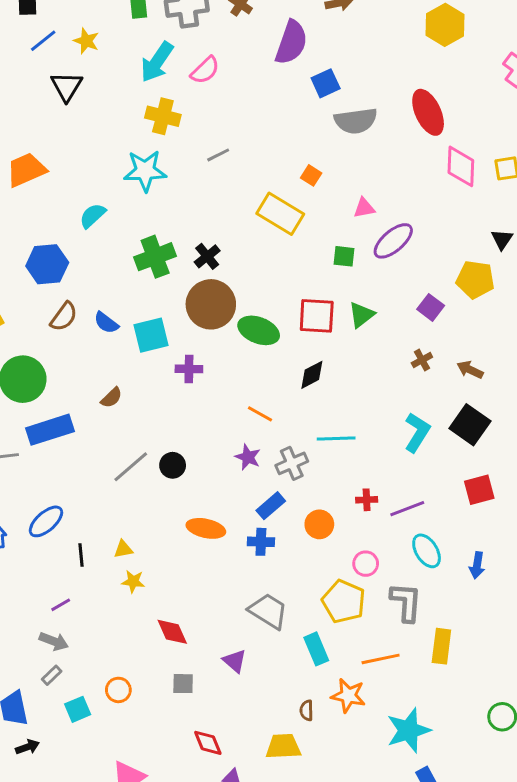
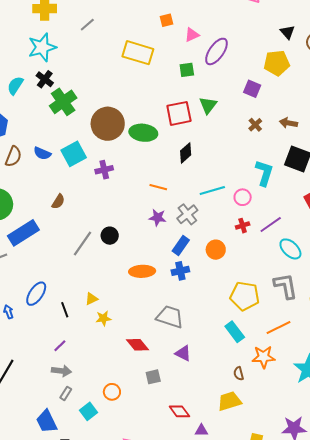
orange square: (311, 175) -> (167, 20), moved, turned -32
black cross: (207, 256) -> (45, 79), moved
pink circle: (366, 564) -> (243, 197), moved
gray trapezoid: (268, 611) -> (170, 317), moved

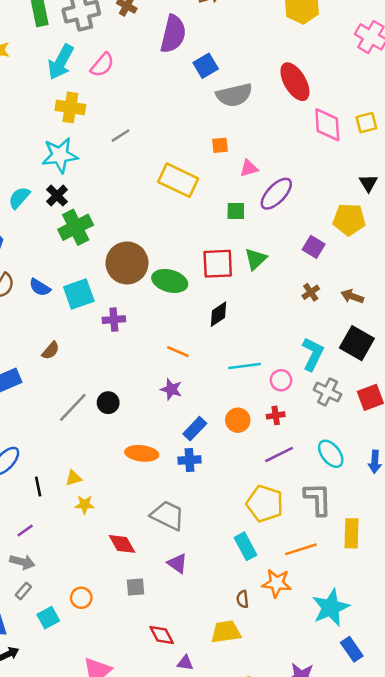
gray cross: (187, 214) -> (328, 392), moved, turned -35
purple line: (271, 224) -> (279, 455), moved
orange circle: (216, 250) -> (238, 420), moved

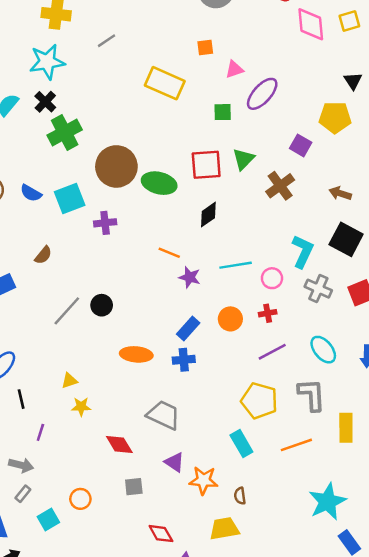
brown cross: (311, 292) -> (280, 186), moved, size x1.6
purple star: (171, 389) -> (190, 277), moved
black line: (38, 486) -> (21, 399), moved
purple line: (25, 530) -> (40, 432), moved, turned -35
orange star: (277, 583) -> (204, 480), moved

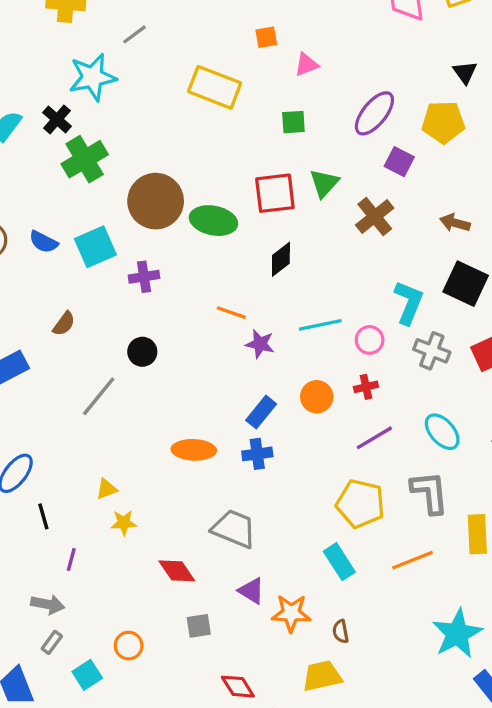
cyan star: (47, 62) -> (92, 77), moved
purple ellipse: (262, 94) -> (374, 113), moved
black circle: (102, 305) -> (142, 352), moved

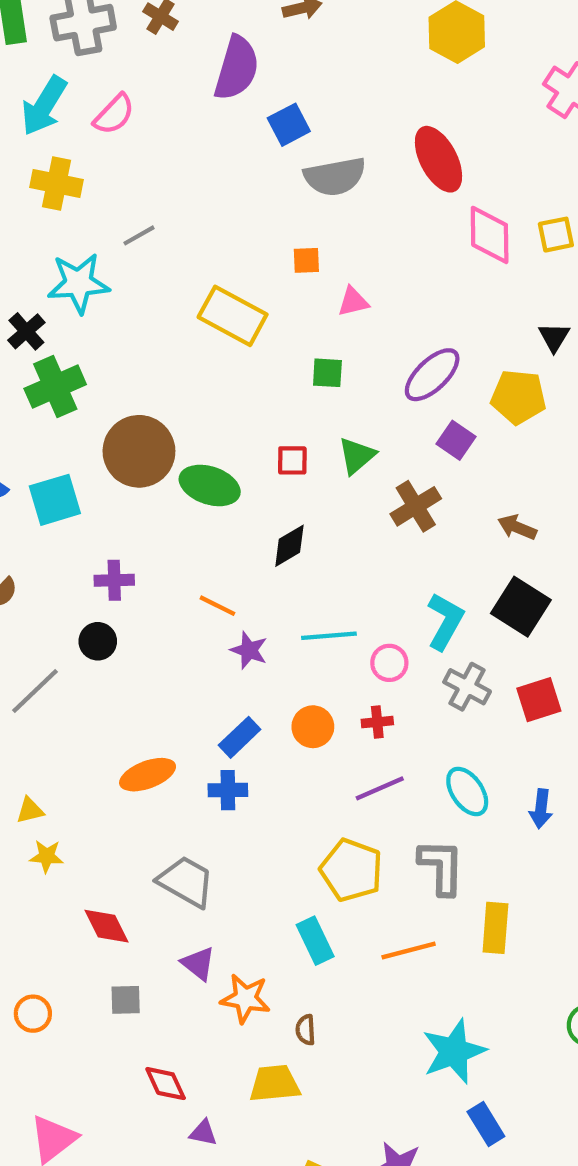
red square: (275, 193) -> (292, 460), size x0.6
purple cross: (144, 277) -> (114, 580), moved
orange ellipse: (194, 450) -> (148, 775), turned -30

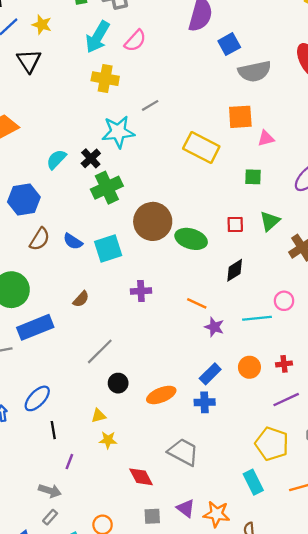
orange square: (306, 260) -> (240, 117), size x1.6
black circle: (98, 641) -> (118, 383), moved
pink circle: (389, 663) -> (284, 301), moved
purple triangle: (198, 964) -> (186, 508), moved

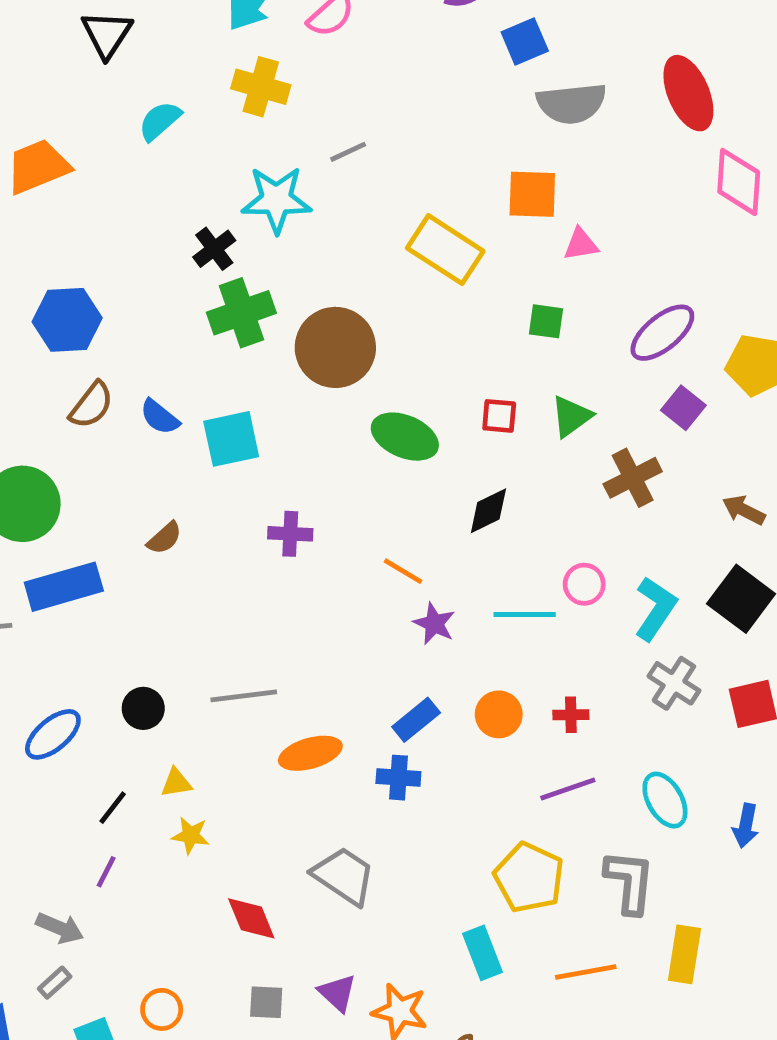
cyan semicircle: (56, 159) -> (160, 121), moved
brown circle: (153, 221) -> (335, 347), moved
gray line: (100, 351) -> (244, 696), moved, turned 32
black circle: (118, 383) -> (143, 708), moved
black line: (53, 430) -> (113, 808), moved, turned 42

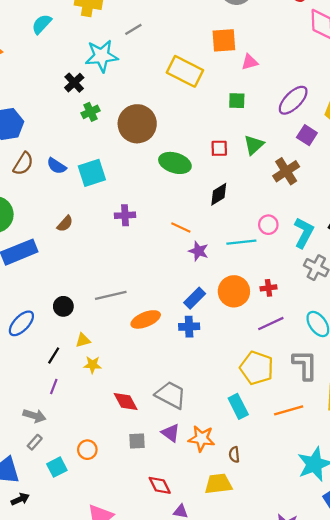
green cross: (241, 313) -> (90, 112), size x0.6
orange circle: (499, 714) -> (234, 291), size x1.4
gray trapezoid: (344, 876) -> (171, 395), moved

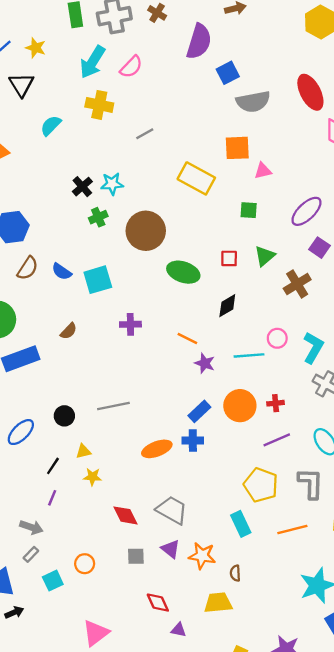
cyan star: (102, 56) -> (112, 184), moved, size x0.7
orange ellipse: (146, 319) -> (157, 449), moved

